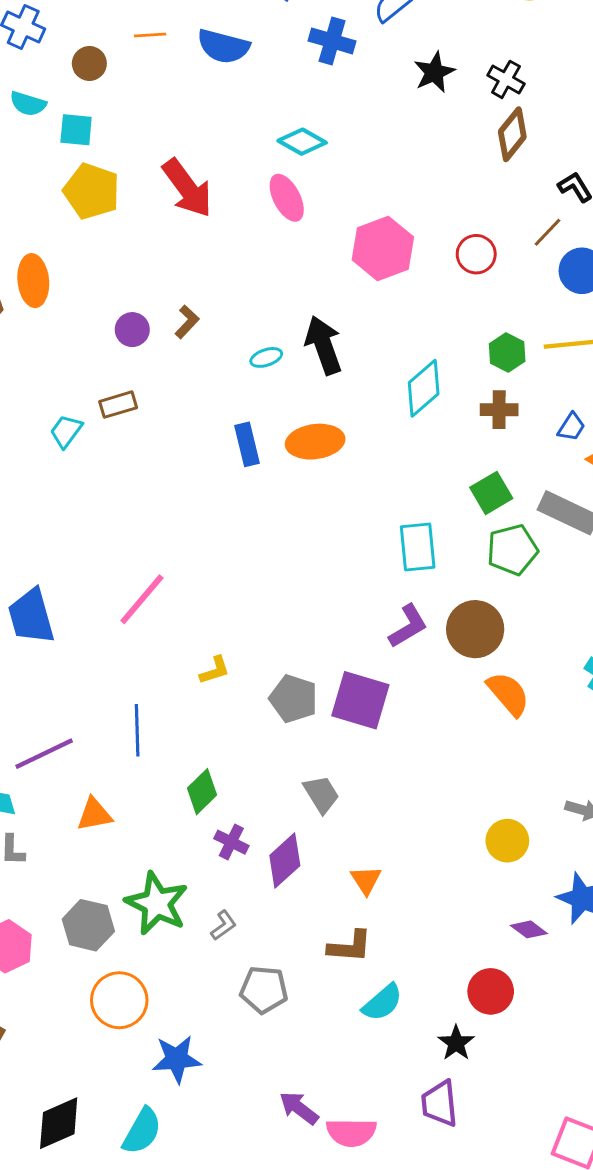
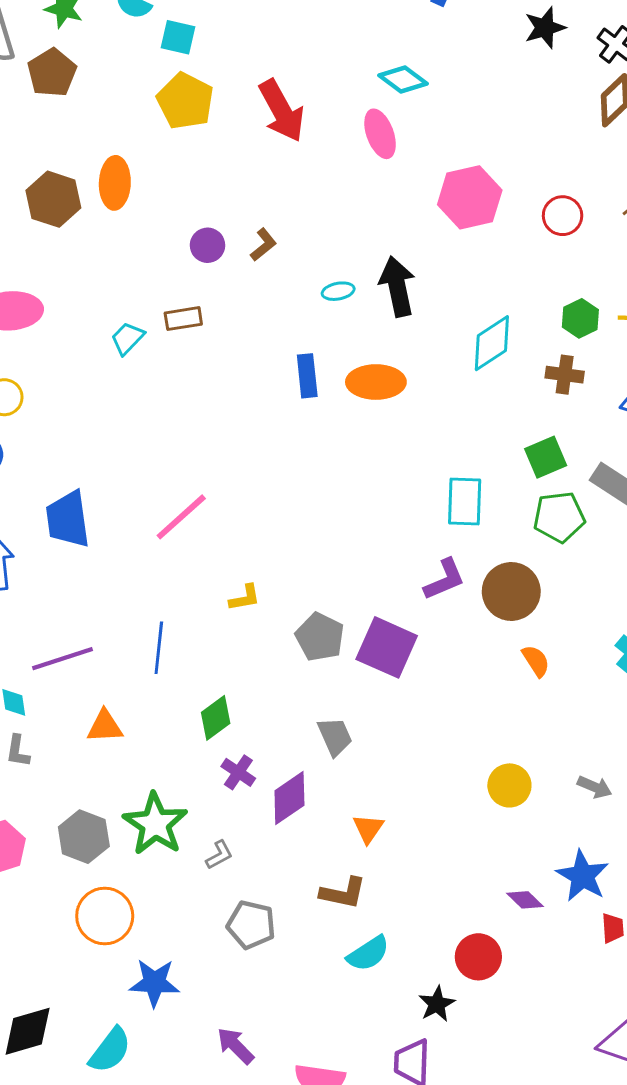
orange semicircle: (508, 694) -> (536, 661), size x0.7
yellow circle: (507, 841) -> (509, 785), moved
purple arrow: (299, 1108) -> (235, 1046), moved

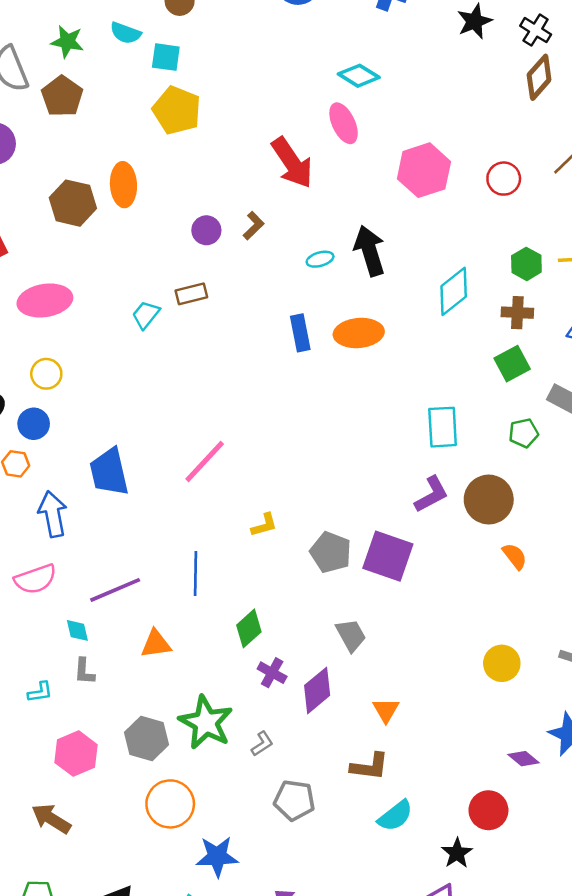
red arrow: (282, 111) -> (292, 163), moved
green square: (546, 457) -> (512, 364), moved
green pentagon: (559, 517) -> (523, 433), size x0.7

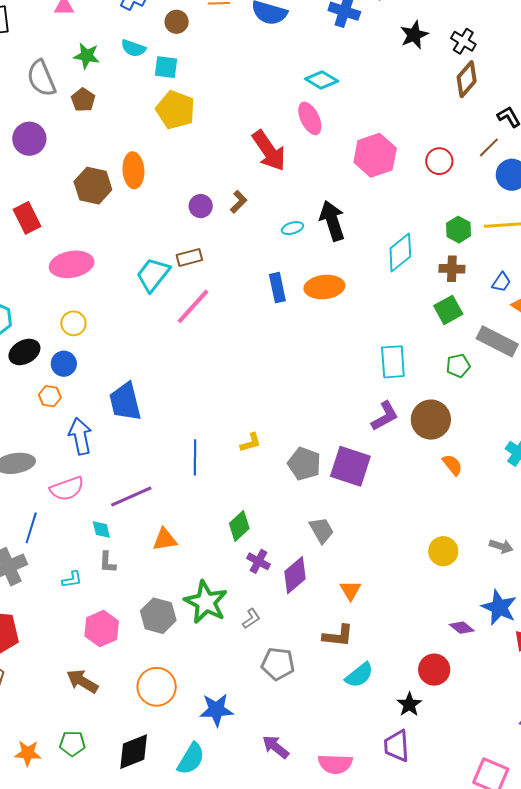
brown pentagon: (62, 96) -> (83, 100), size x0.7
cyan trapezoid: (146, 315) -> (153, 275), size x1.5
pink line: (205, 461) -> (193, 306), moved
blue line: (196, 574) -> (195, 457), moved
orange circle: (170, 804) -> (157, 687), moved

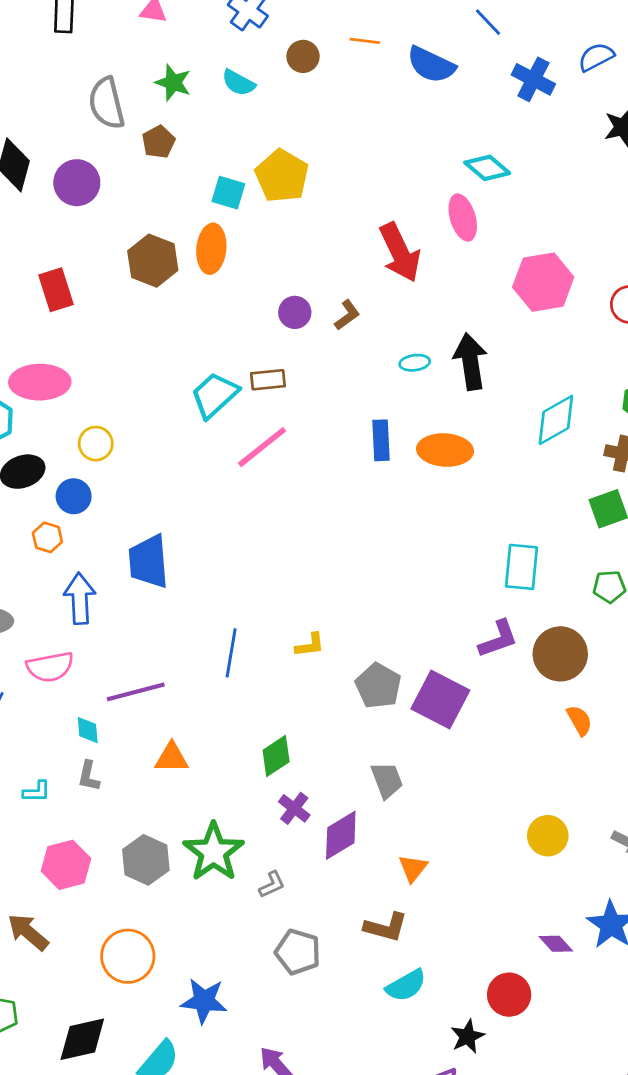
cyan square: (166, 67) -> (228, 193), moved
pink ellipse: (72, 264) -> (40, 382), moved

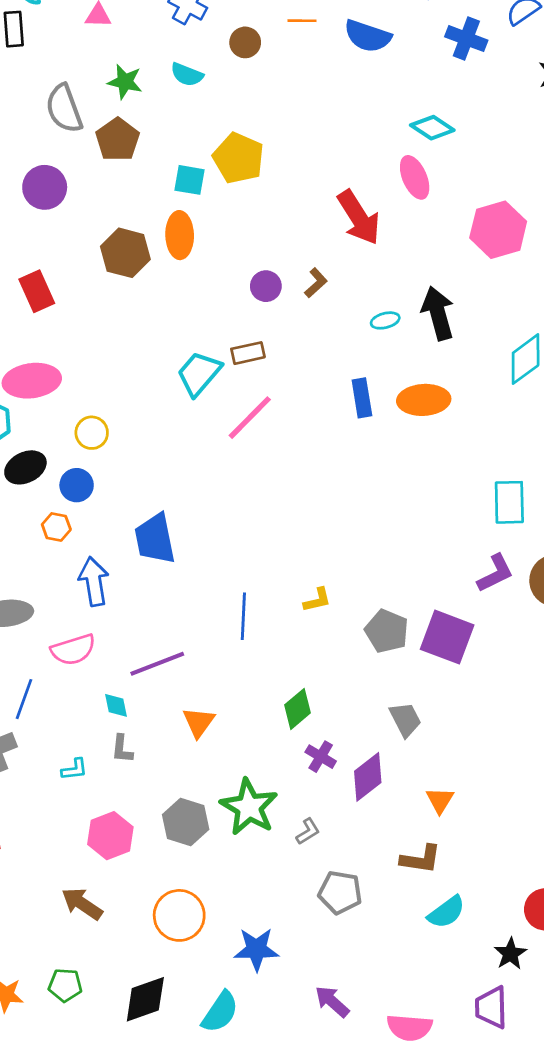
brown pentagon: (159, 142) -> (118, 140), size x1.4
orange triangle: (172, 758) -> (199, 722), turned -48

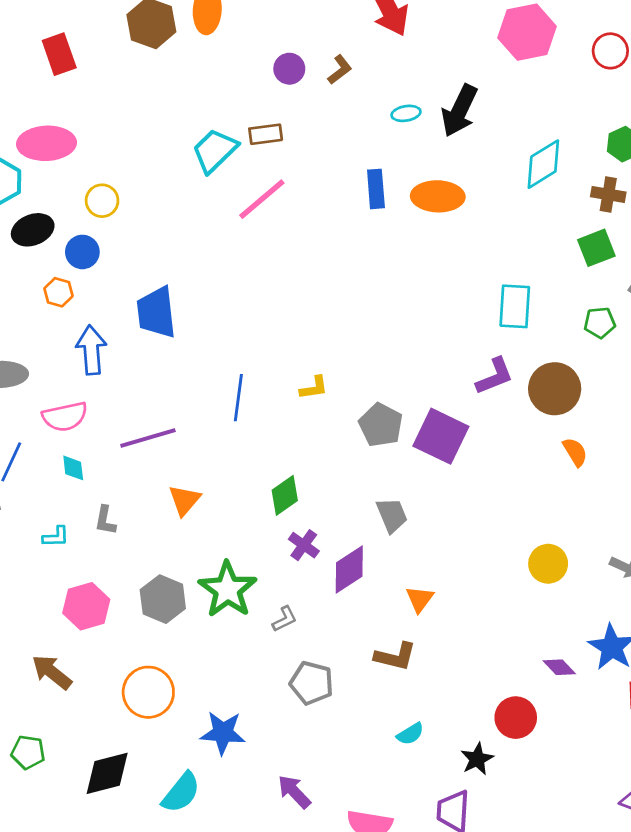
black arrow: (438, 313) -> (459, 111), turned -144
cyan diamond: (116, 705) -> (73, 468), moved
cyan semicircle: (446, 912) -> (410, 734), moved, size x0.7

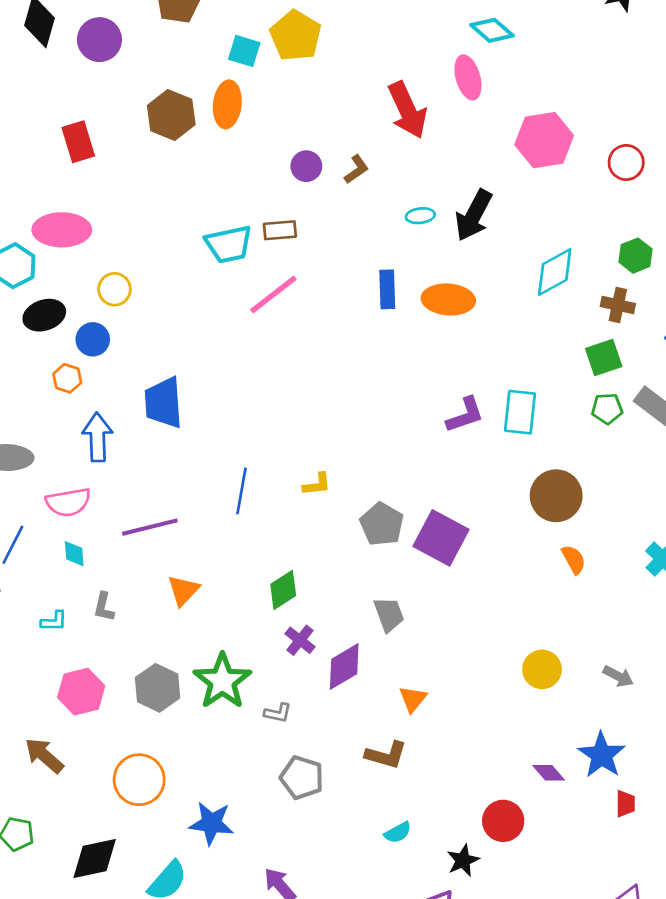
cyan trapezoid: (215, 151) -> (229, 244), turned -150
green pentagon: (600, 323) -> (607, 409), moved
purple L-shape: (495, 376) -> (465, 415), moved
gray L-shape: (285, 619) -> (278, 713), turned 36

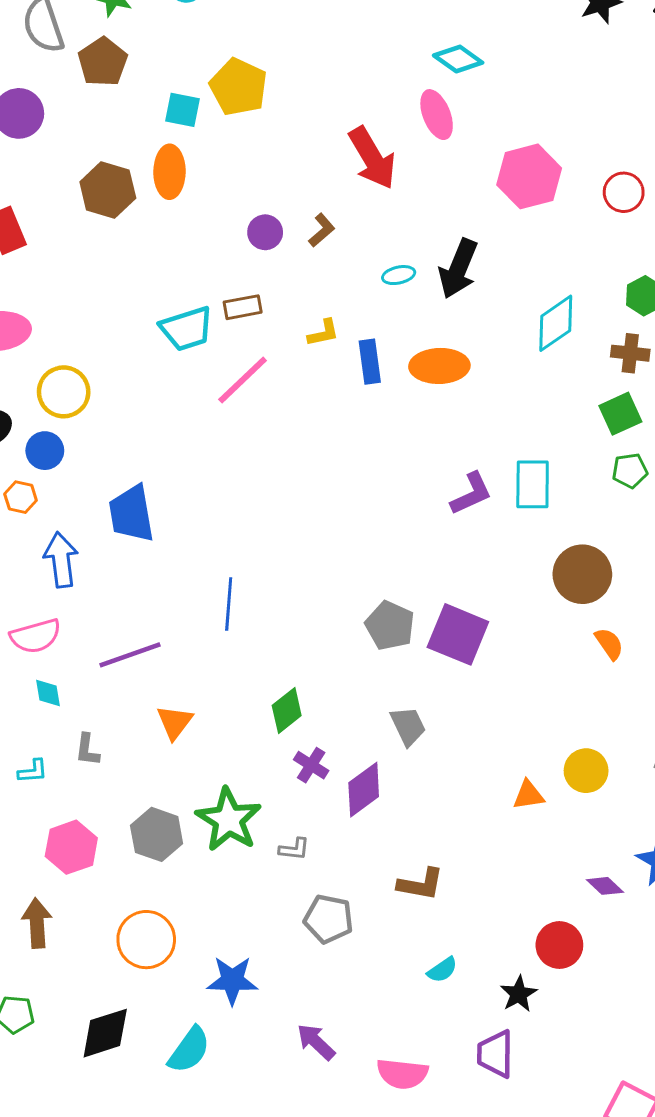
yellow circle: (115, 289) -> (64, 392), size x1.4
yellow L-shape: (317, 484) -> (323, 333), moved
orange triangle: (413, 699) -> (529, 795), moved, turned 48
brown arrow: (44, 756) -> (37, 923), turned 51

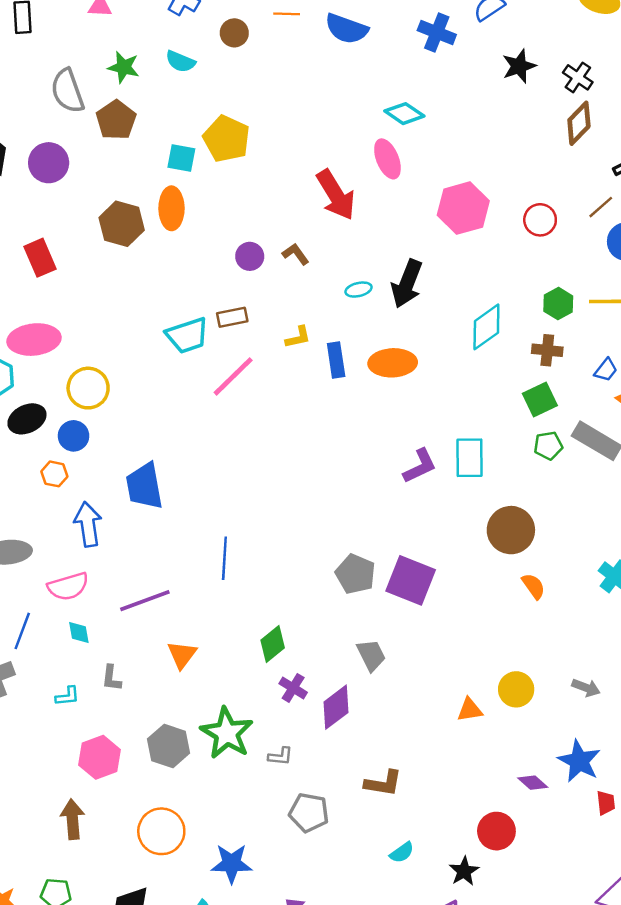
brown L-shape: (322, 230) -> (296, 254), turned -84

